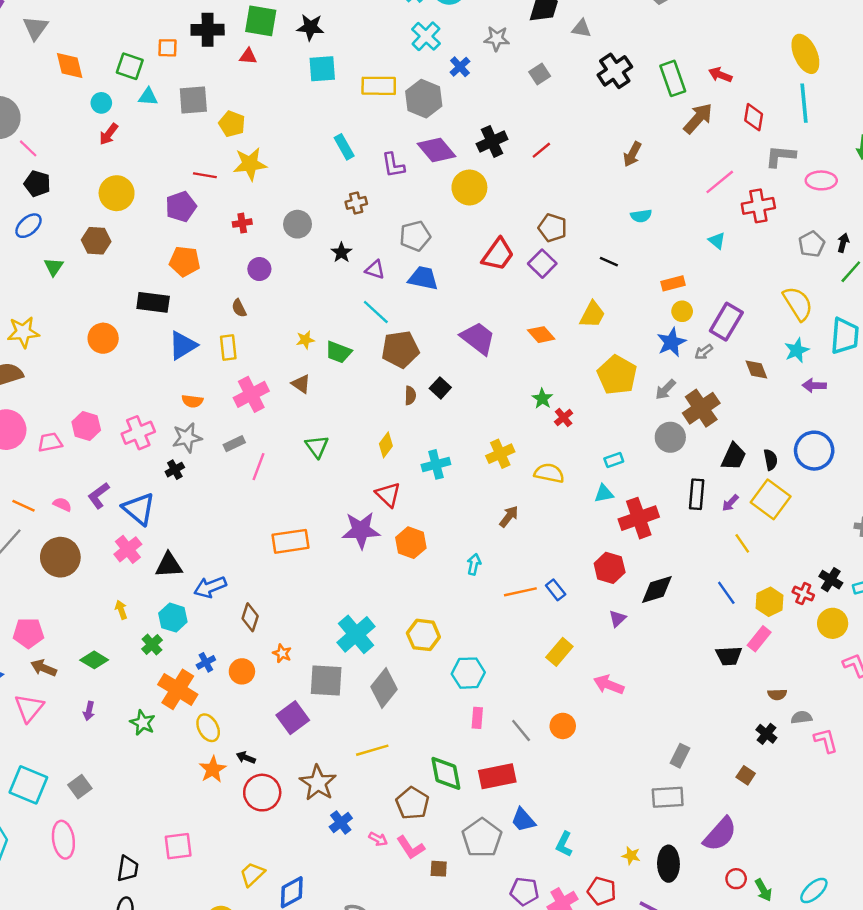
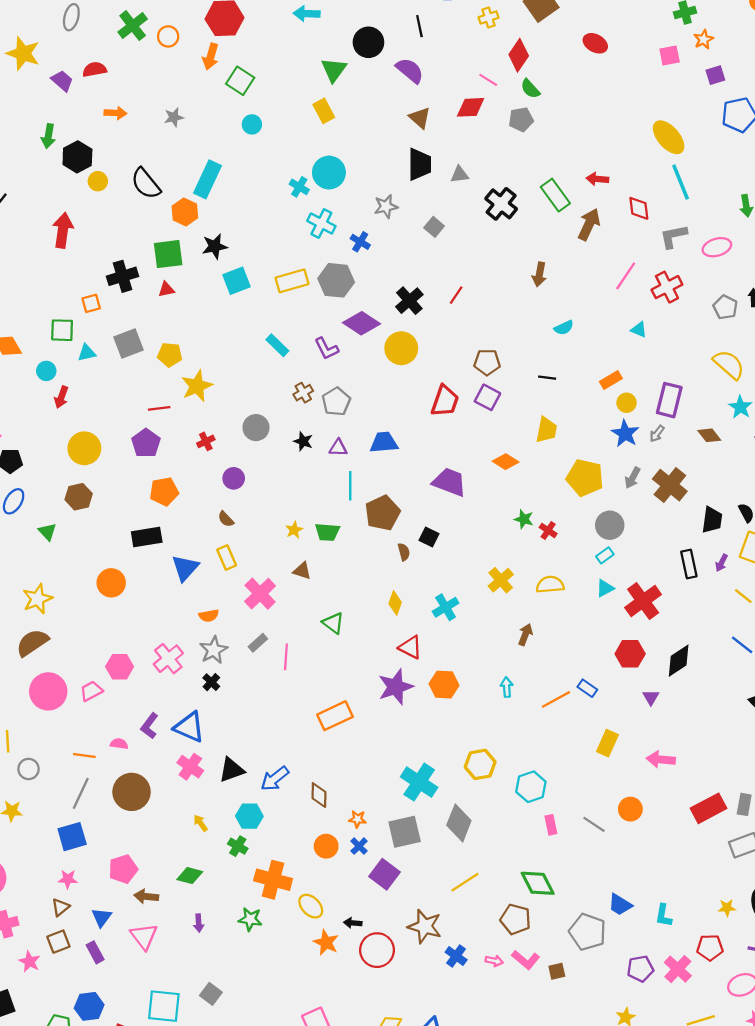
gray pentagon: (415, 236) -> (336, 402), moved
cyan line: (376, 312) -> (350, 486), turned 64
gray circle: (670, 437) -> (610, 525), moved
blue cross: (206, 662) -> (359, 846), moved
red rectangle: (497, 776) -> (708, 808), moved

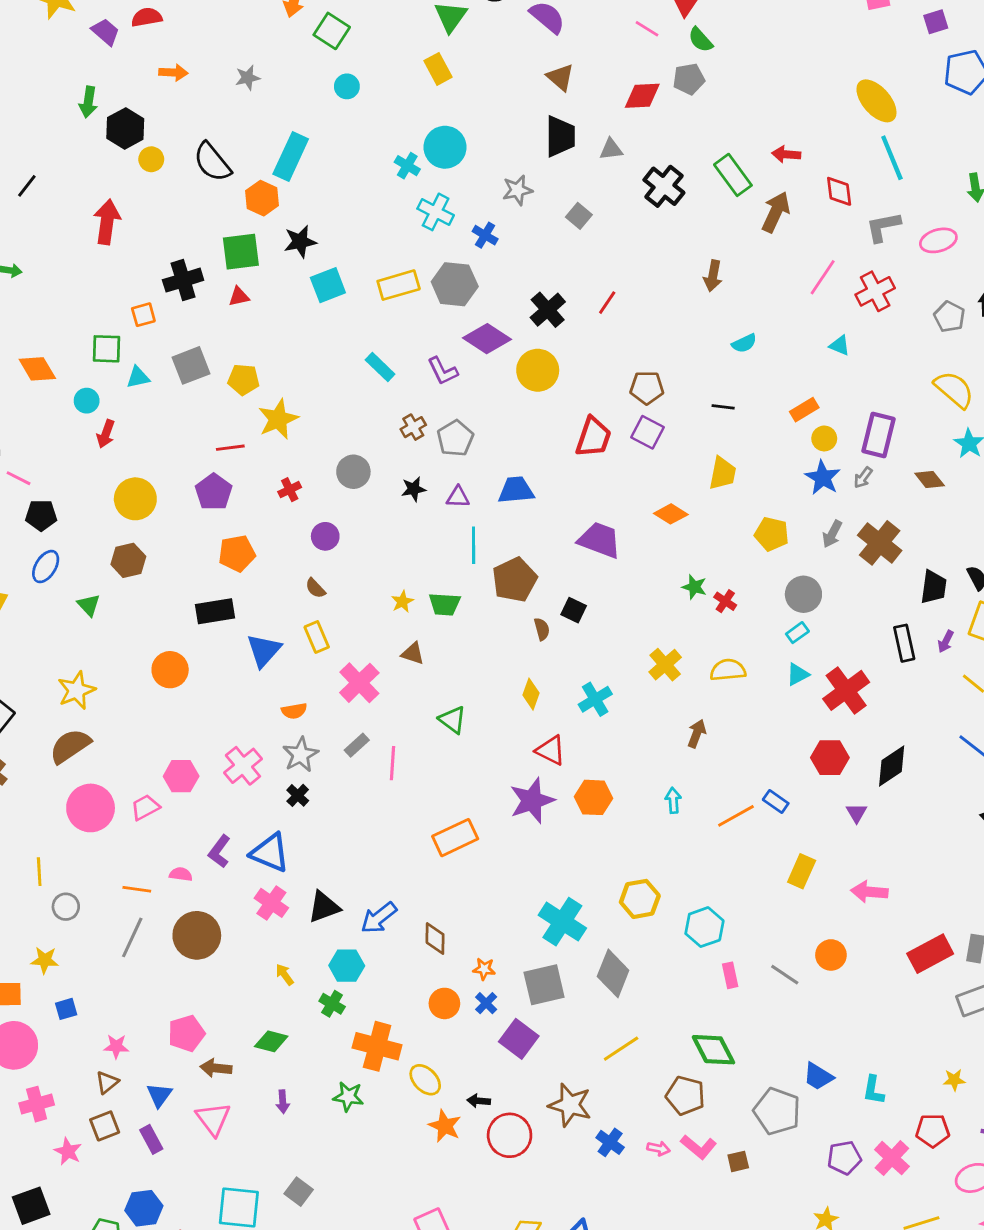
red diamond: (471, 107) -> (642, 96), moved
black star: (303, 441) -> (414, 489), turned -30
yellow pentagon: (585, 478) -> (772, 534), size x0.7
blue square: (72, 837) -> (66, 1009), moved, size x0.6

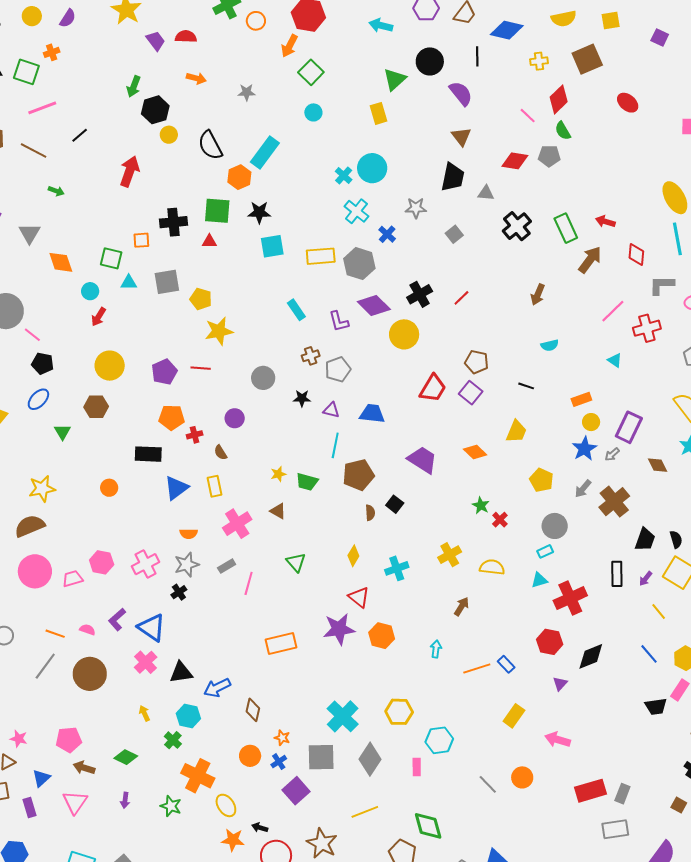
red line: (230, 448) -> (201, 368), moved
red cross: (290, 490) -> (195, 435), moved
orange circle: (170, 670) -> (109, 488), size x0.7
pink rectangle: (730, 975) -> (417, 767), moved
orange star: (445, 1126) -> (233, 840), turned -30

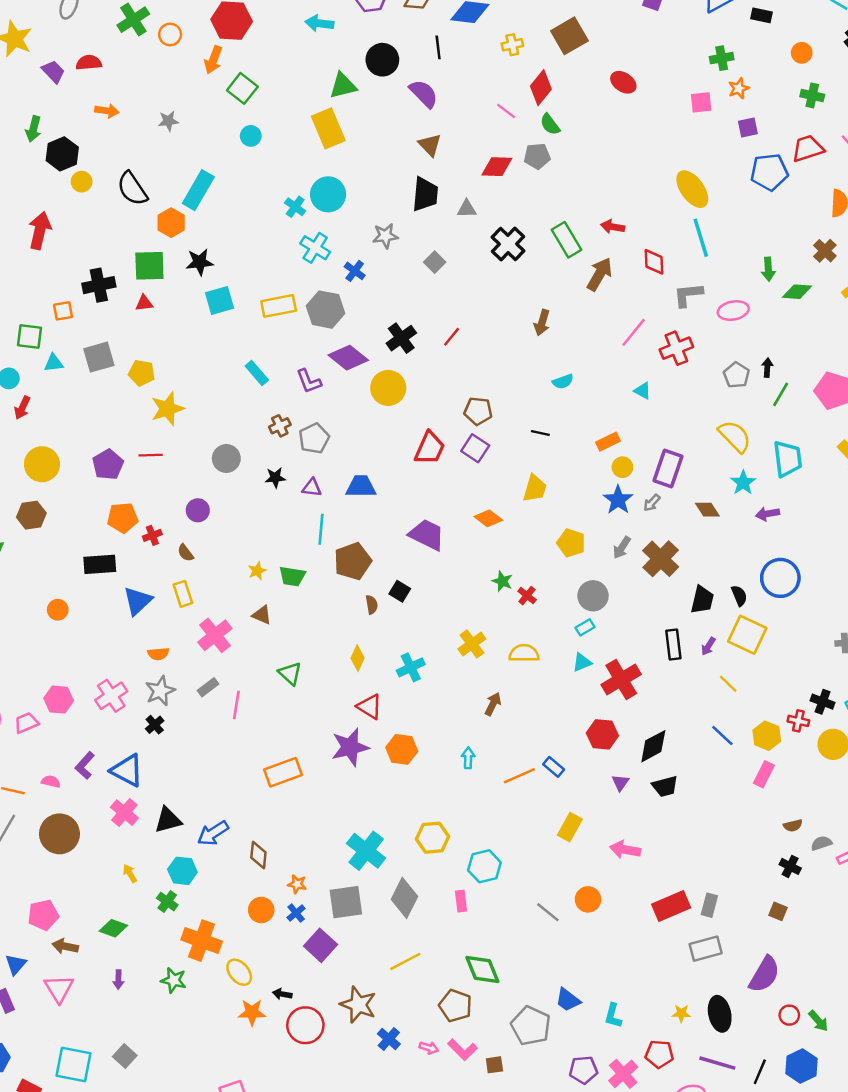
green triangle: (395, 79) -> (343, 86), turned 35
yellow rectangle: (379, 113) -> (328, 128), size x1.5
black trapezoid: (656, 706) -> (665, 786), moved

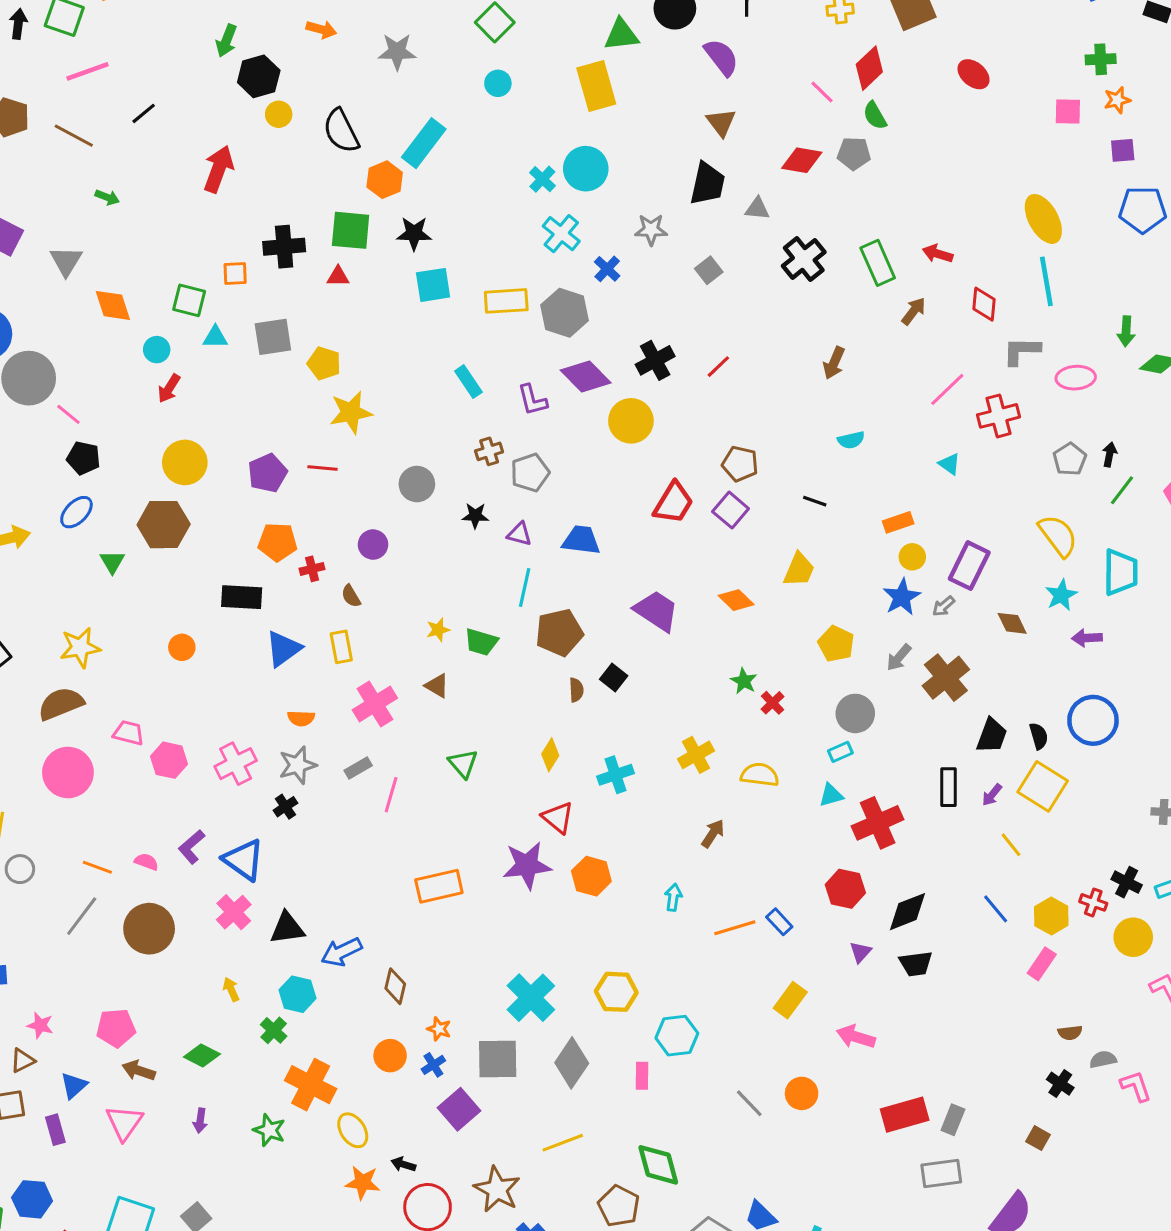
gray star: (168, 121) -> (397, 52), size x1.4
brown arrow: (599, 274) -> (914, 311), size x0.7
brown hexagon: (31, 515) -> (164, 525), size x1.4
pink trapezoid: (26, 723) -> (129, 733), moved, turned 30

